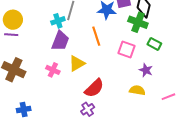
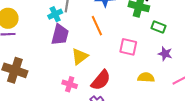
pink square: (126, 49) -> (128, 47), moved
pink cross: (53, 70) -> (70, 84), moved
purple star: (146, 70) -> (165, 54), moved

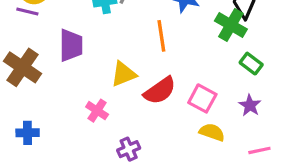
purple trapezoid: (60, 35) -> (71, 45), moved, turned -30
pink square: (128, 47) -> (202, 98), moved
red semicircle: (101, 80) -> (160, 91), moved

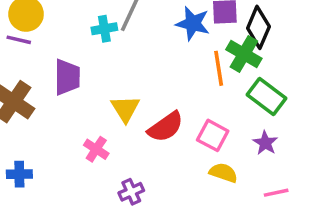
orange line: (161, 36) -> (219, 68), moved
green rectangle: (251, 64) -> (266, 97), size x1.5
yellow triangle: (123, 74) -> (125, 109), turned -40

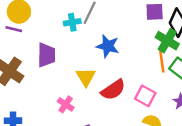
blue star: (193, 23) -> (108, 46), moved
orange line: (219, 68) -> (162, 61), moved

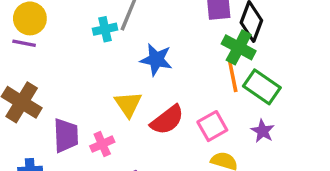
purple trapezoid: (46, 55) -> (66, 135), moved
pink square: (145, 96) -> (212, 126), turned 35
pink cross: (66, 104) -> (102, 144), turned 35

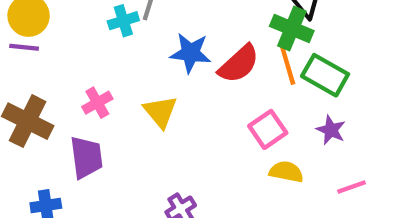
red semicircle: (167, 120) -> (239, 64), moved
pink cross: (102, 144) -> (97, 103), moved

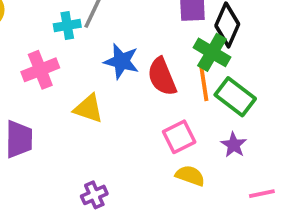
red semicircle: (239, 64) -> (162, 77), turned 102
pink cross: (97, 103) -> (40, 70), moved, size x1.4
yellow triangle: (160, 112) -> (88, 109), turned -40
pink line: (352, 187) -> (262, 194), moved

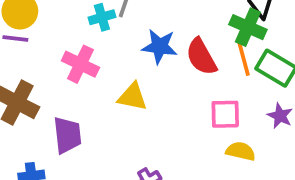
pink cross: (40, 70) -> (80, 64), turned -36
pink square: (179, 137) -> (225, 114), turned 32

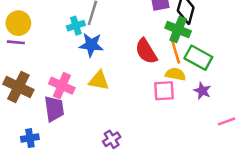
blue star: (160, 46) -> (91, 45), moved
pink cross: (80, 64) -> (62, 86), moved
yellow semicircle: (241, 151) -> (175, 74), moved

